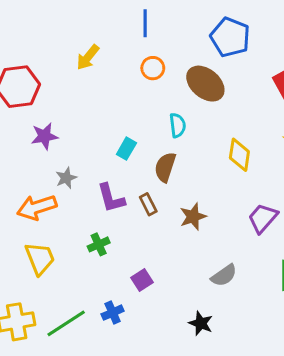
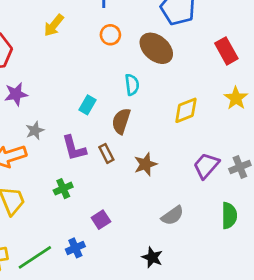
yellow diamond: (239, 155) -> (186, 110), turned 60

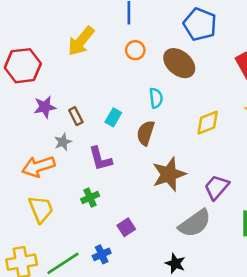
yellow arrow: (54, 25) -> (81, 41), size x1.4
brown rectangle: (106, 153) -> (76, 116), moved
brown star: (145, 164) -> (169, 174), size x1.5
purple trapezoid: (206, 166) -> (217, 187), moved
gray semicircle: (172, 216) -> (195, 223), size x1.5

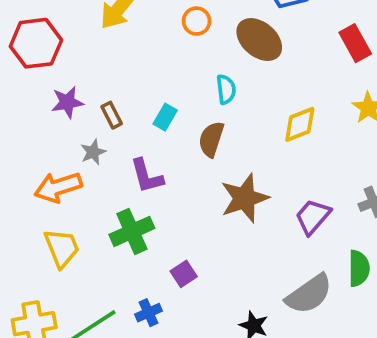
green cross: (90, 198) -> (132, 231), size x1.6
gray semicircle: (195, 223) -> (309, 294), moved

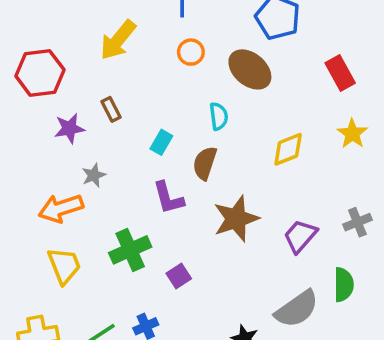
brown rectangle: (112, 115) -> (111, 109), moved
purple L-shape: (147, 176) -> (168, 198), moved
purple square: (184, 274) -> (179, 276), moved

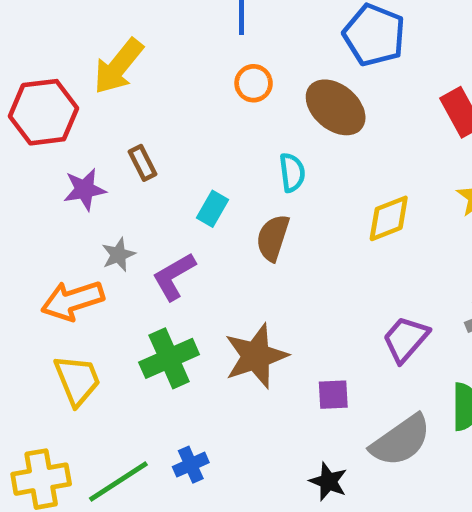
yellow arrow: (118, 40) -> (118, 66), moved
purple L-shape: (168, 198) -> (174, 276), moved, turned 75
brown star: (236, 219) -> (256, 356), moved
purple square: (179, 276) -> (333, 395), moved, turned 30

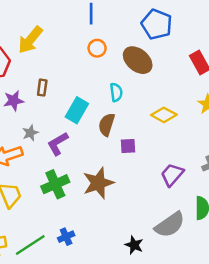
brown rectangle: (142, 163) -> (42, 88), turned 35
cyan rectangle: (212, 209) -> (77, 110), size x1.5
yellow diamond: (389, 218) -> (164, 115), turned 50
purple square: (333, 395) -> (128, 146), moved

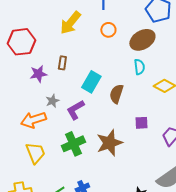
yellow arrow: (30, 40) -> (70, 23), moved
brown ellipse: (138, 60) -> (142, 40), turned -70
cyan semicircle: (116, 92) -> (139, 67), moved
purple square: (128, 146) -> (141, 123), moved

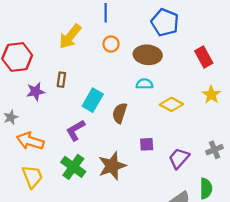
brown ellipse: (142, 40) -> (148, 55), turned 35
cyan semicircle: (139, 67) -> (144, 84), turned -84
gray star: (52, 101) -> (11, 117), moved
orange arrow: (33, 120) -> (30, 141), turned 35
green cross: (73, 144) -> (73, 167), turned -30

